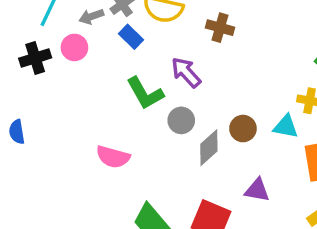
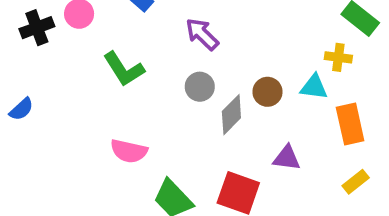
green L-shape: (145, 93) -> (124, 69), moved
blue semicircle: (17, 132) -> (21, 109), turned -120
pink semicircle: (113, 157) -> (129, 151), moved

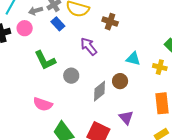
gray circle: (200, 87) -> (71, 76), moved
cyan triangle: (314, 87) -> (133, 59), moved
purple triangle: (287, 158) -> (126, 117), turned 35

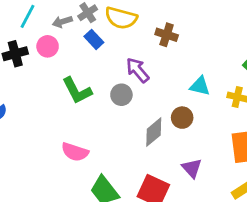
gray circle: (71, 76) -> (121, 95), moved

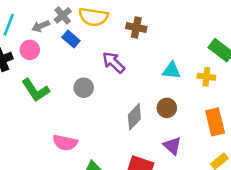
green L-shape: (77, 91) -> (35, 90), moved
gray circle: (121, 95) -> (84, 88), moved
brown circle: (182, 118) -> (167, 108), moved

